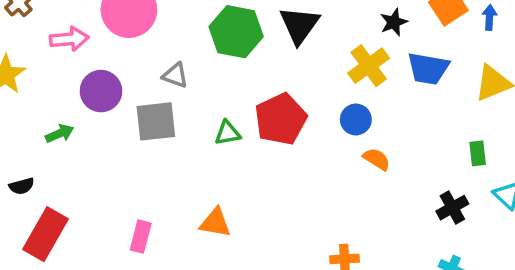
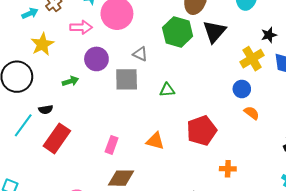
red pentagon: (281, 119) -> (202, 131), moved

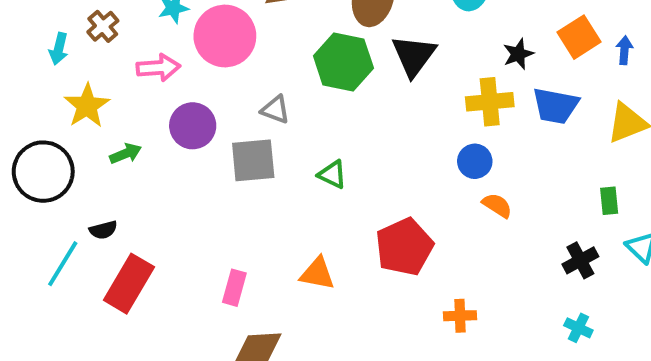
cyan arrow: (30, 13) -> (59, 49), turned 133
yellow cross: (252, 59) -> (490, 102), turned 30
green arrow: (70, 81) -> (126, 154), moved
green triangle: (167, 90) -> (332, 174), turned 35

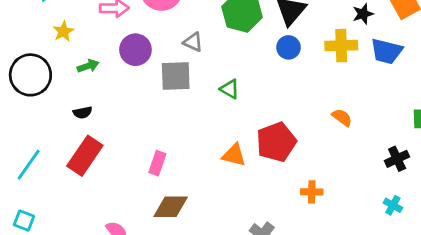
yellow star: (87, 106) -> (63, 31), size x0.7
blue circle: (475, 161) -> (289, 47), moved
black semicircle: (103, 230) -> (83, 113), moved
cyan line: (63, 264) -> (29, 165), moved
orange triangle: (317, 274) -> (234, 155), moved

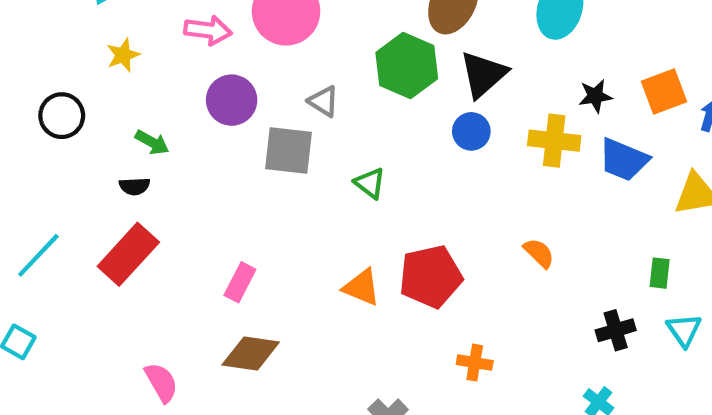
green arrow: (88, 66) -> (152, 142), moved, turned 40
black circle: (30, 75) -> (62, 116), size x0.7

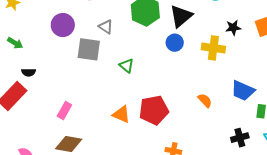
green arrow: (152, 142) -> (15, 43), moved
blue trapezoid: (624, 160) -> (243, 91), moved
black semicircle: (135, 186) -> (29, 72), moved

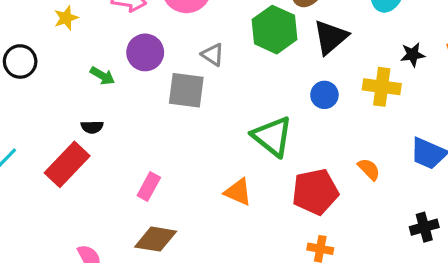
green arrow: (15, 43) -> (102, 76), moved
blue circle: (175, 43) -> (324, 95), moved
green triangle: (127, 66) -> (272, 136), moved, size x1.8
red pentagon: (154, 110) -> (315, 192), moved

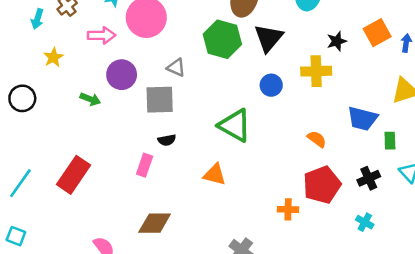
black semicircle: (92, 127) -> (167, 140), moved
pink rectangle: (149, 187) -> (145, 165), moved
red pentagon: (315, 192) -> (322, 185), moved

